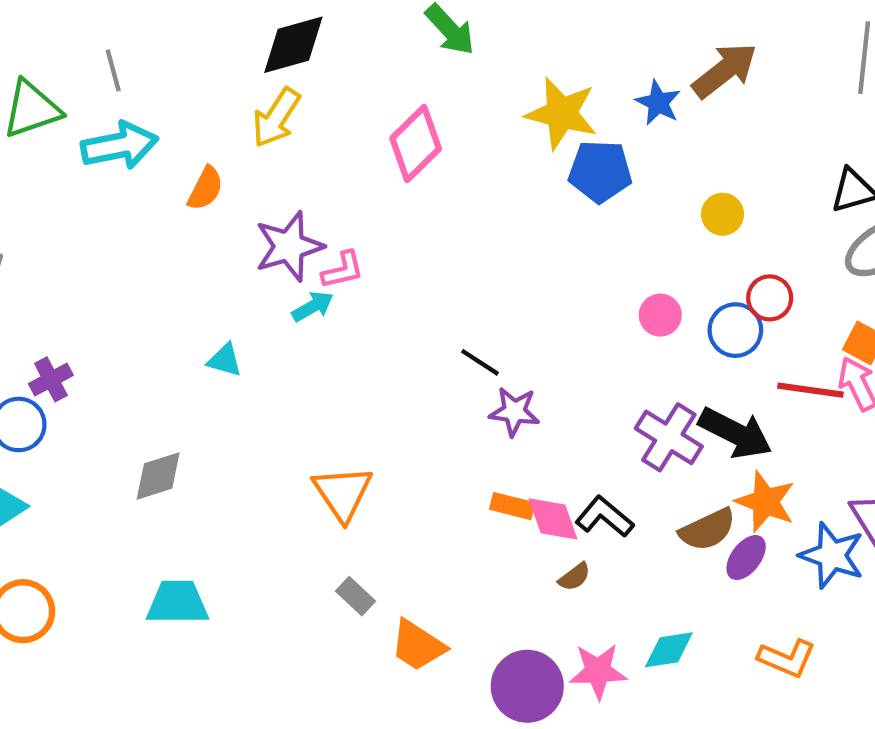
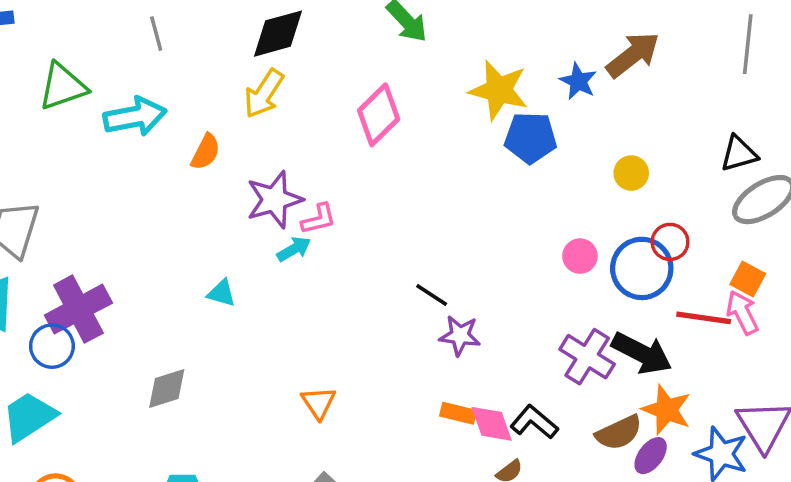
gray line: (113, 70) -> (156, 34), moved
blue circle: (735, 330) -> (642, 268), size x1.4
purple cross: (51, 379) -> (78, 309), size x1.8
orange triangle: (343, 493) -> (319, 403), size x0.7

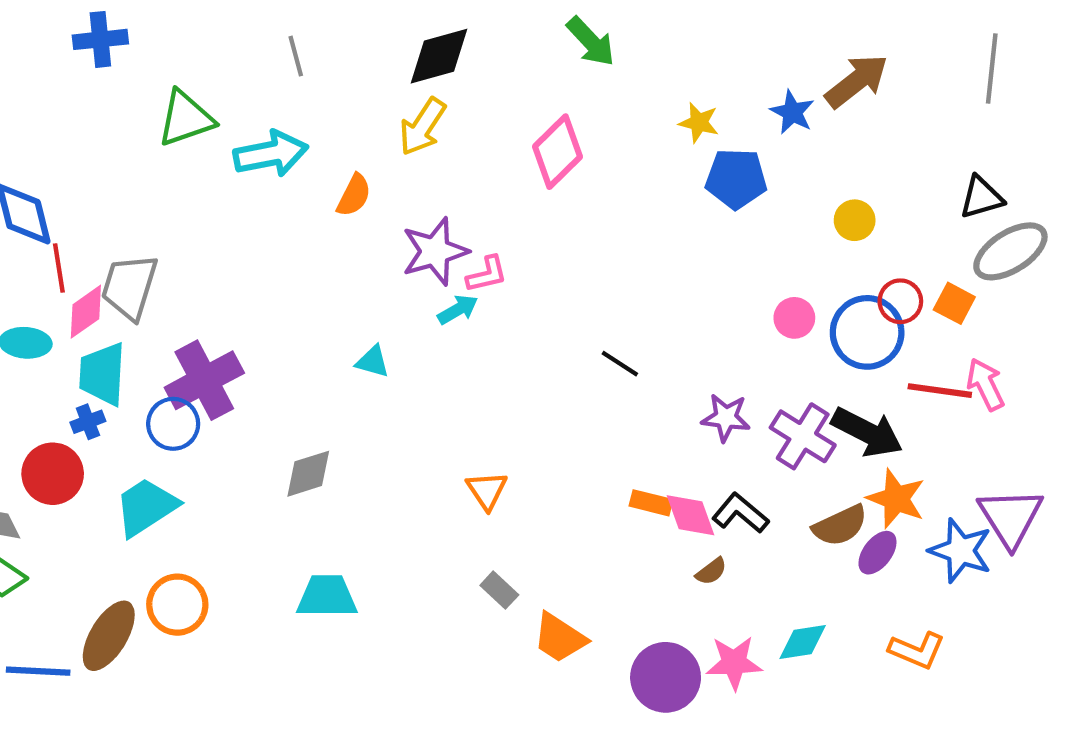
yellow star: (499, 90) -> (699, 123), size x0.6
orange square: (748, 279) -> (954, 303), moved
purple star: (460, 336) -> (726, 418), moved

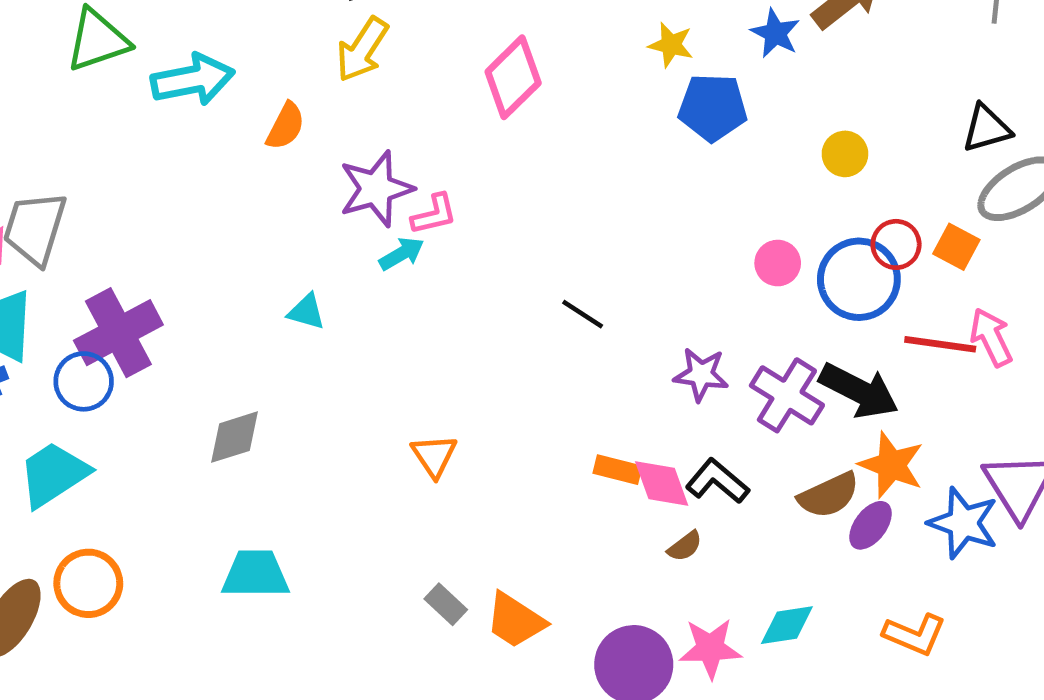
gray rectangle: (499, 590) -> (446, 604), moved

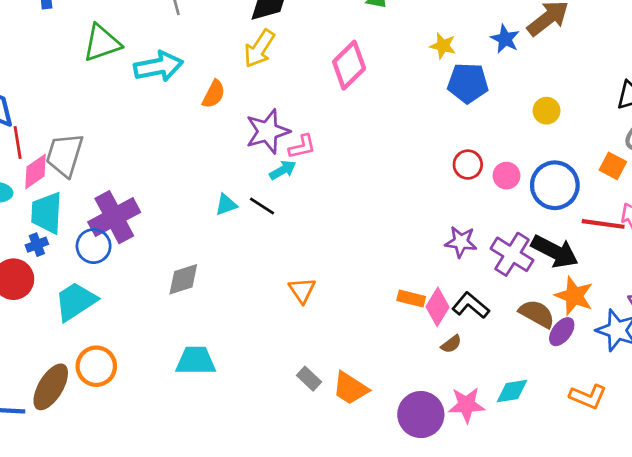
red circle: (896, 244) -> (468, 165), moved
cyan triangle: (306, 312) -> (226, 205), turned -35
black line: (583, 314) -> (262, 206), moved
pink diamond: (662, 484) -> (437, 307), turned 51
brown semicircle: (829, 495) -> (537, 314), turned -126

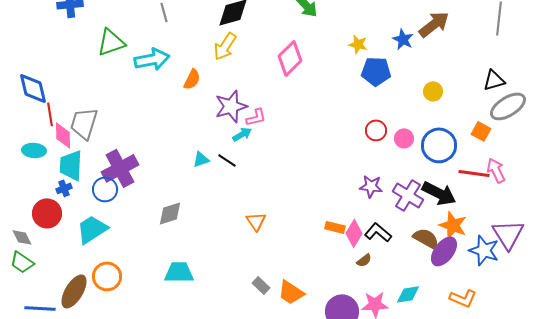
pink diamond: (36, 171) -> (63, 135), turned -56
purple ellipse: (562, 332) -> (444, 251), size x1.4

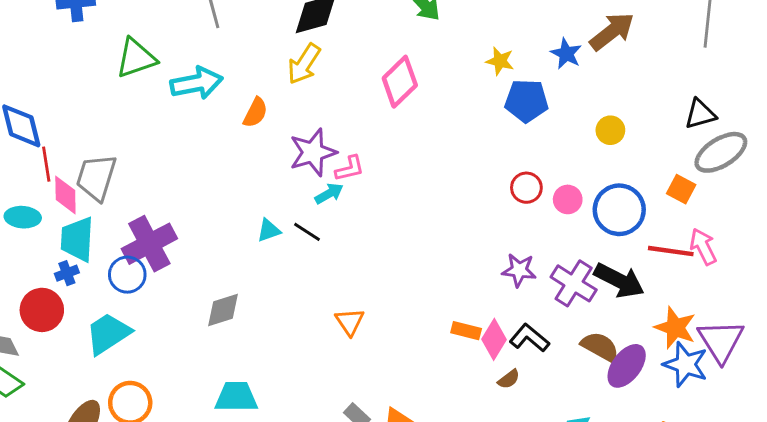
orange star: (453, 225) -> (675, 328), moved

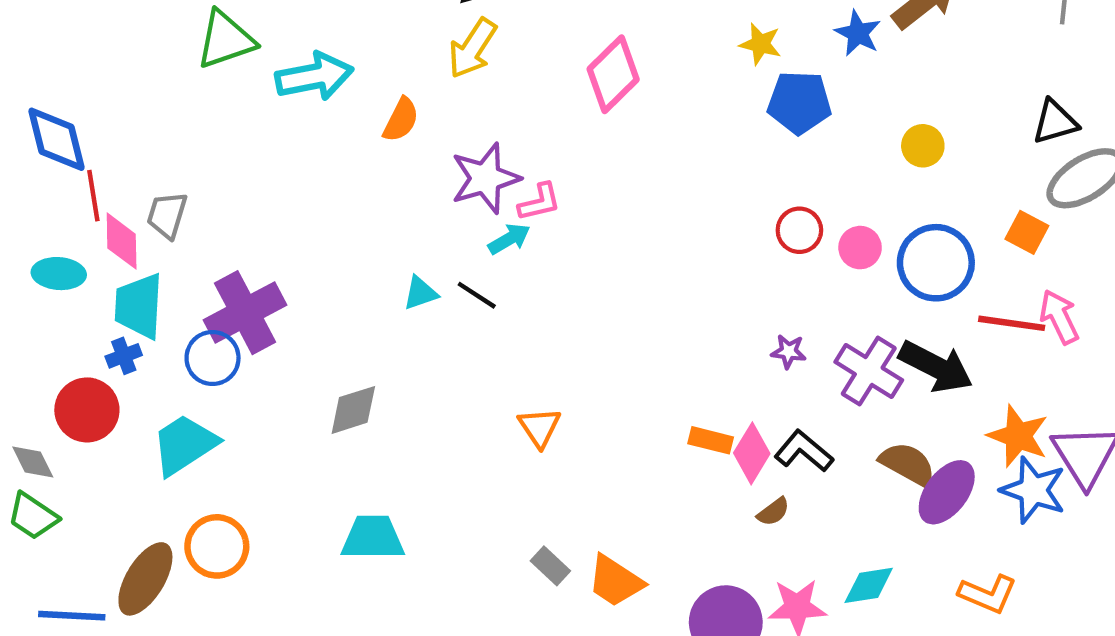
gray trapezoid: (96, 177) -> (167, 215), size x0.7
purple star: (519, 270) -> (789, 352), size x0.7

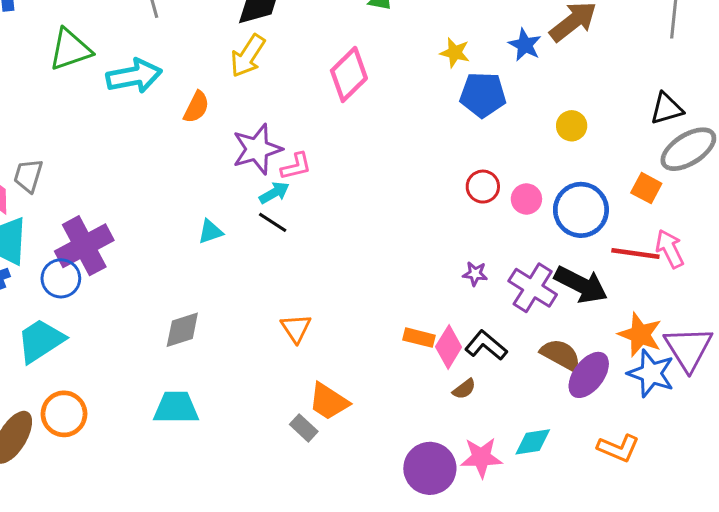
black line: (477, 295) -> (273, 222), moved
gray diamond: (353, 410) -> (182, 330), moved
orange trapezoid: (615, 581) -> (329, 401), moved

